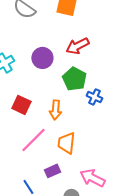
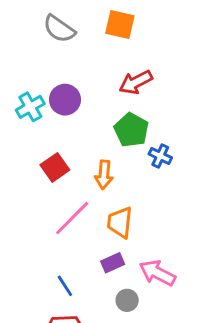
purple circle: (42, 58) -> (65, 100), moved
red square: (21, 105) -> (55, 167), turned 30
purple rectangle: (52, 171) -> (113, 263), moved

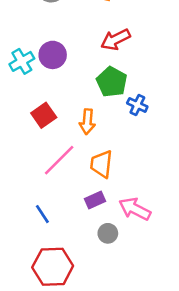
blue line: (65, 286) -> (42, 214), moved

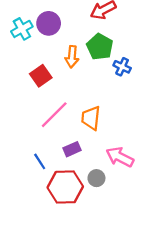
orange arrow: (87, 122) -> (72, 57), moved
purple rectangle: (95, 200) -> (72, 149), moved
red hexagon: (53, 267) -> (65, 187), moved

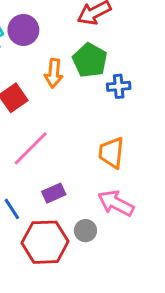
blue cross: (122, 67) -> (119, 86), turned -30
orange trapezoid: (91, 118) -> (111, 153), moved

